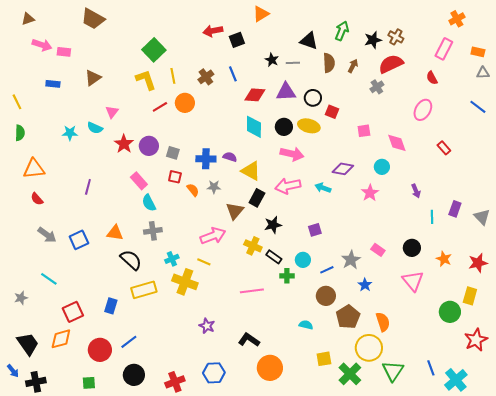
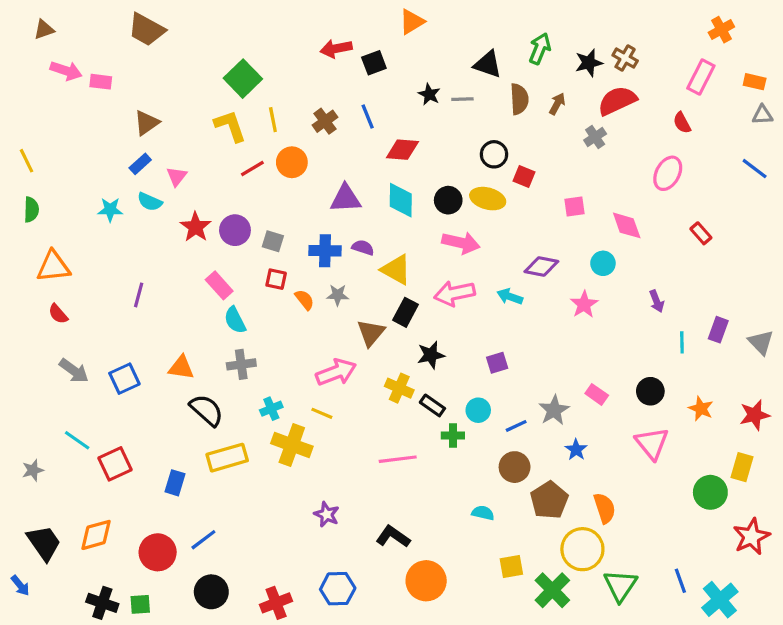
blue rectangle: (53, 84) -> (140, 164), moved, turned -48
purple triangle: (286, 92) -> (346, 199), moved
red square: (73, 312) -> (115, 464), moved
black cross: (36, 382) -> (102, 603), moved, turned 30

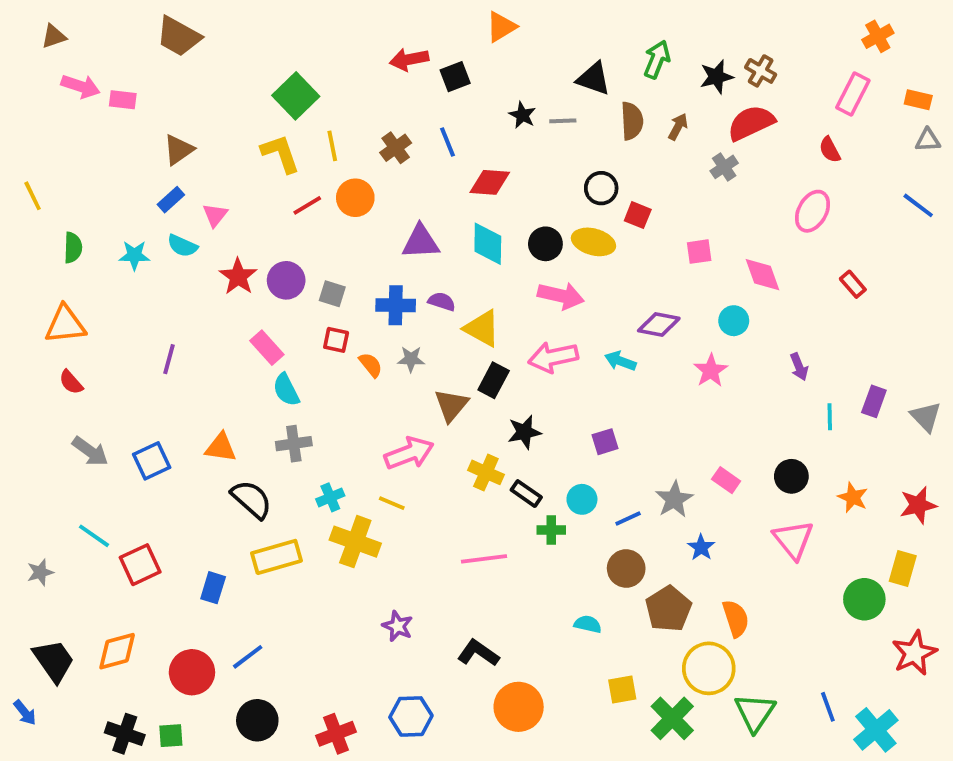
green semicircle: (31, 210) -> (73, 248), moved

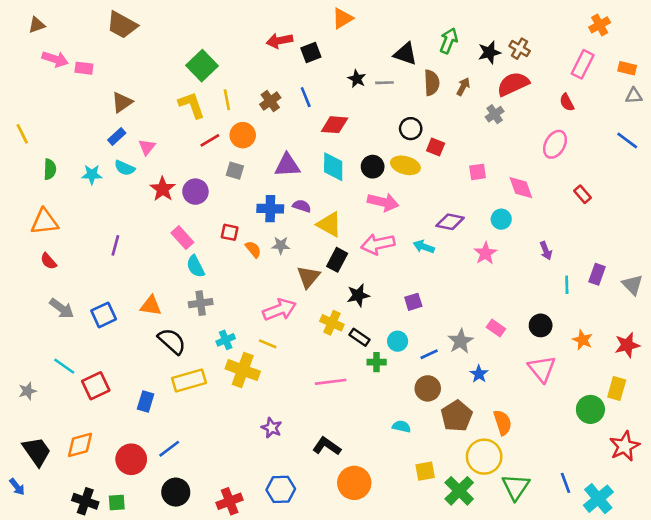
gray square: (332, 294) -> (235, 171), moved

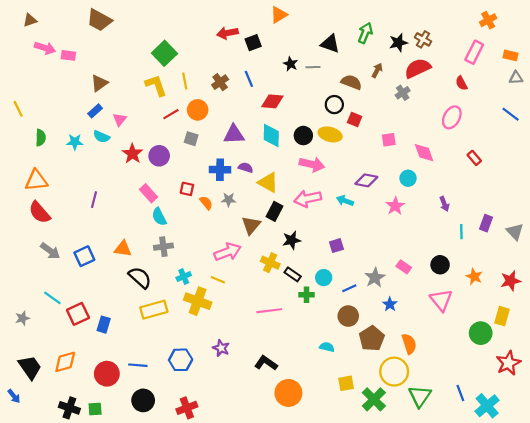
brown semicircle: (432, 83) -> (351, 82), moved, turned -66
red semicircle: (48, 261) -> (40, 212), size x1.6
blue rectangle: (146, 402) -> (104, 325), moved
blue line: (169, 449) -> (138, 365), turned 42
blue hexagon: (281, 489) -> (181, 360), moved

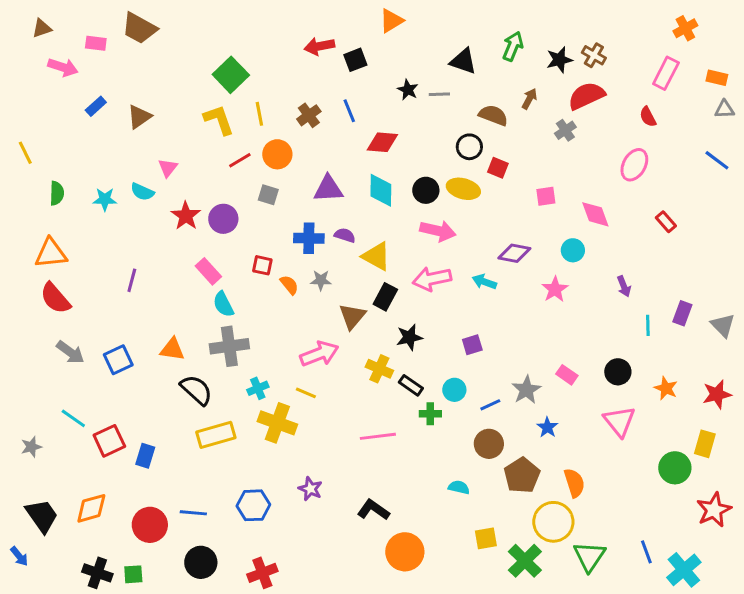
pink rectangle: (68, 55) -> (96, 43), moved
blue rectangle: (95, 111) -> (96, 106), moved
gray cross: (163, 247) -> (229, 346), size x1.4

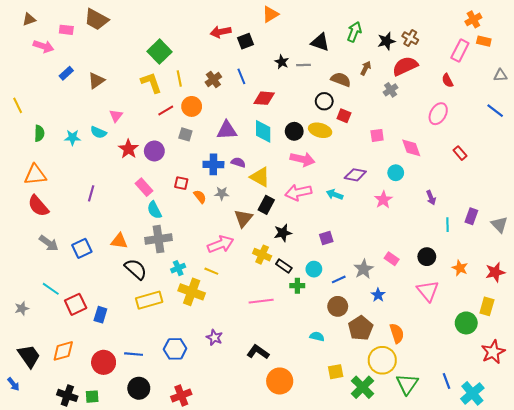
orange rectangle: (717, 78) -> (484, 41), moved

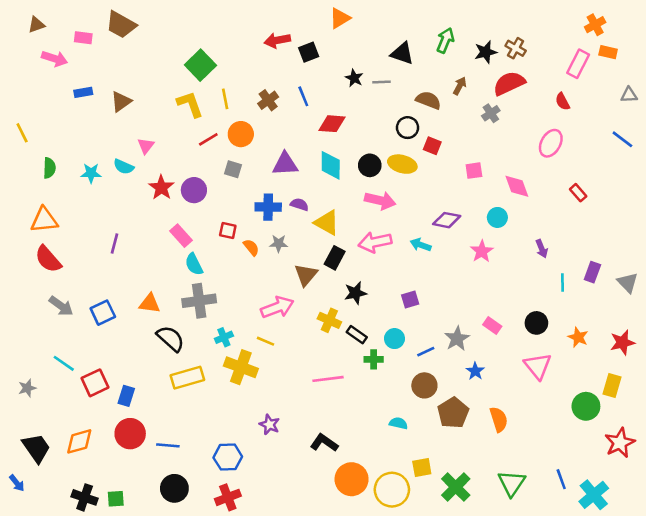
blue rectangle: (66, 73) -> (83, 92), turned 32
blue hexagon: (175, 349) -> (228, 457), moved
yellow circle: (382, 360) -> (392, 490), moved
red circle: (104, 362) -> (130, 434), moved

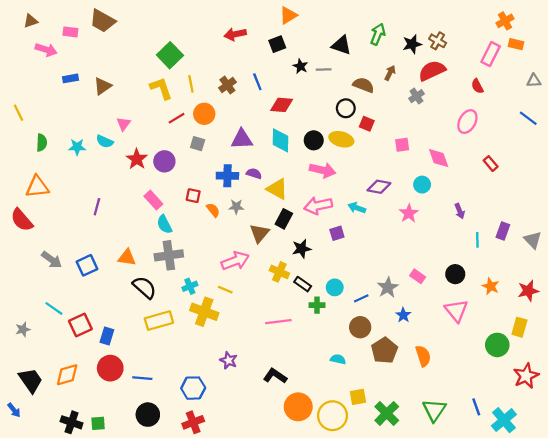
black square: (309, 52) -> (277, 44), moved
red semicircle: (48, 259) -> (22, 220), moved
purple square: (410, 299) -> (337, 233), moved

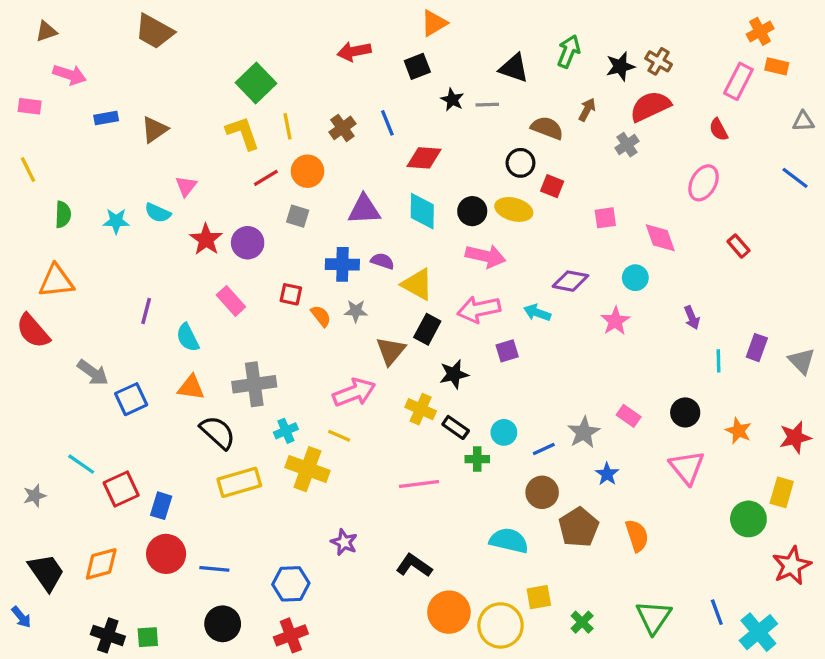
pink rectangle: (70, 32) -> (30, 106), moved
cyan semicircle: (164, 224) -> (188, 338), moved
gray arrow: (52, 260) -> (93, 373), moved
cyan semicircle: (338, 359) -> (509, 541), size x1.6
green cross: (387, 413) -> (582, 622), size x0.6

